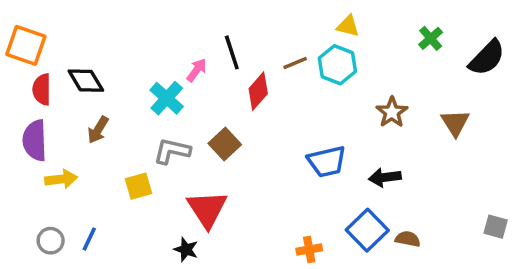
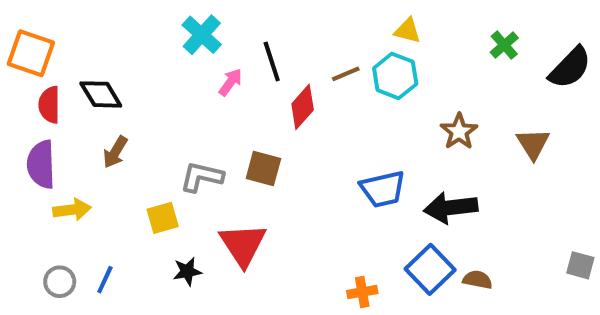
cyan cross: (167, 98) -> (202, 35), moved
brown square: (225, 144) -> (263, 169), turned -32
black arrow: (385, 177) -> (451, 208), size x1.4
black star: (186, 249) -> (187, 271), moved, turned -30

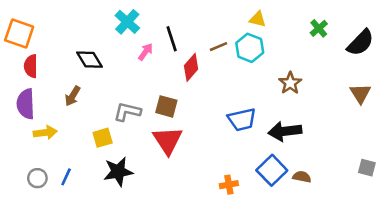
black diamond: (101, 94) -> (89, 60), moved
brown triangle: (533, 144) -> (360, 93), moved
red triangle: (243, 245) -> (168, 140), moved
black star: (187, 271) -> (118, 172), size x1.6

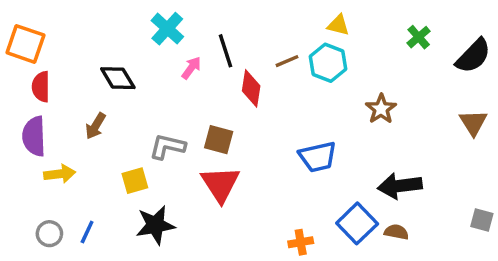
red diamond: (191, 67) -> (251, 88), turned -32
black arrow: (285, 131) -> (400, 186), moved

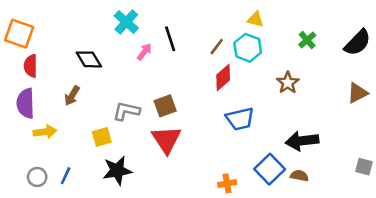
green cross: (419, 37) -> (307, 40), moved
brown line: (287, 61) -> (217, 47), turned -30
red diamond: (251, 88) -> (223, 78), moved, turned 40
brown triangle: (473, 123) -> (358, 93), turned 35
brown square: (219, 140) -> (165, 106), turned -35

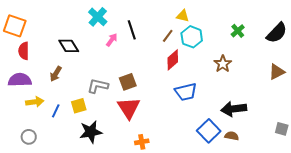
yellow triangle: (255, 19) -> (183, 16), moved
purple semicircle: (26, 103) -> (20, 80), turned 90
blue line: (66, 176) -> (56, 111), moved
orange cross: (227, 183) -> (142, 142), moved

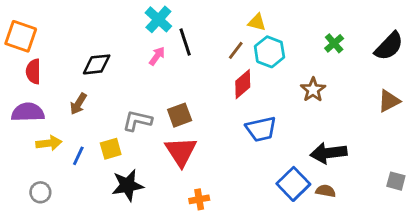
cyan cross: (98, 17) -> (158, 19), moved
black diamond: (69, 46) -> (97, 64), turned -65

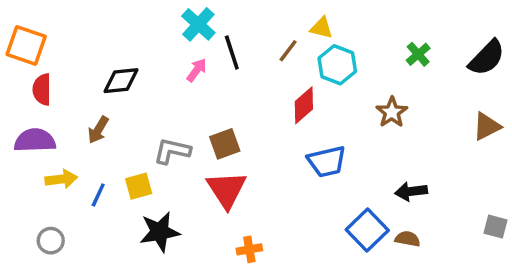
brown line: (236, 50) -> (288, 51), moved
black arrow: (328, 153) -> (411, 191), size x0.7

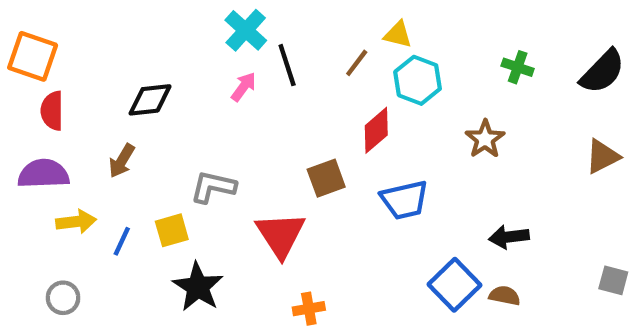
green cross: (418, 54) -> (518, 67), turned -30
brown square: (225, 144) -> (326, 178), moved
black star: (160, 232) -> (198, 287), turned -30

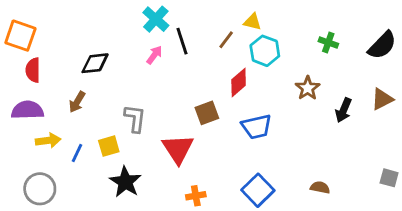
gray L-shape: (213, 187) -> (135, 118), turned 84
black arrow: (509, 237) -> (343, 110), moved, turned -60
blue square: (455, 285) -> (258, 190), moved
gray circle: (63, 298) -> (40, 189), size x1.5

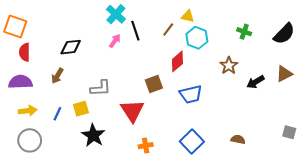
black arrow: (343, 110) -> (255, 82), turned 36
gray L-shape: (135, 118) -> (100, 88), turned 80
yellow arrow: (48, 141) -> (28, 111), moved

